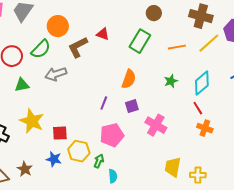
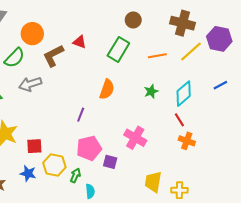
purple square: (132, 106) -> (110, 162), moved, turned 32

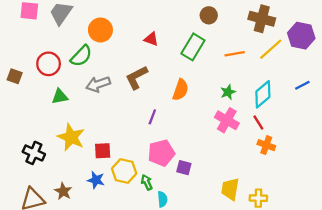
brown L-shape: (53, 56) -> (137, 77), moved
pink cross: (135, 138) -> (227, 120), moved
green arrow: (75, 176) -> (147, 182), turned -48

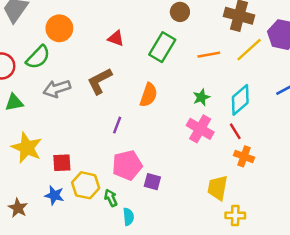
yellow trapezoid: (230, 189) -> (218, 188), moved

